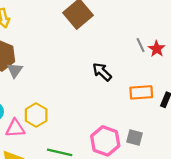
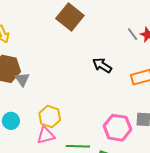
pink triangle: (15, 128) -> (46, 135), moved

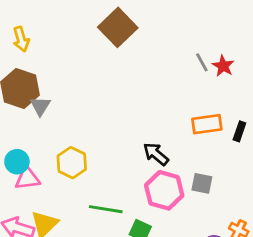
black arrow: (102, 65) -> (156, 154), moved
pink triangle: (46, 135) -> (27, 178), moved

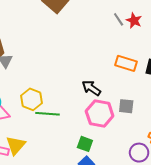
orange rectangle: (207, 124) -> (126, 63), turned 30
green line: (106, 209) -> (48, 114), moved

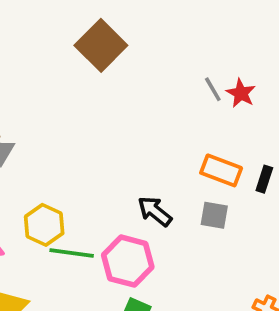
gray square: (126, 106) -> (214, 215), moved
pink hexagon: (100, 114) -> (128, 261), moved

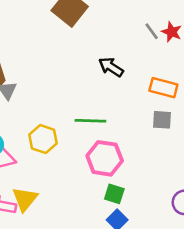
black arrow: (155, 211) -> (111, 67), moved
green line: (72, 253) -> (90, 121), moved

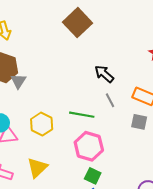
gray line: (152, 31) -> (110, 100), moved
yellow triangle: (25, 199) -> (37, 168), moved

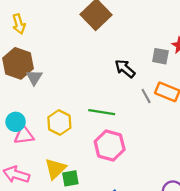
gray line: (110, 100) -> (146, 96), moved
gray square: (139, 122) -> (160, 56), moved
green square: (93, 176) -> (70, 178), moved, turned -35

